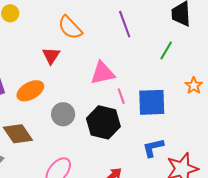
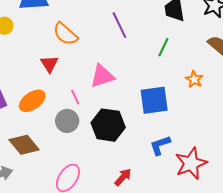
pink line: (121, 96) -> (75, 97), moved

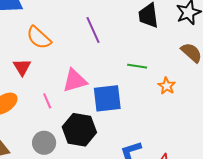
green line: (163, 47) -> (137, 66), moved, turned 72
blue square: (154, 100) -> (107, 98), moved
gray circle: (67, 121) -> (44, 143), moved

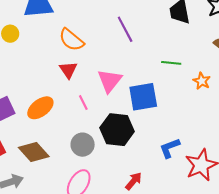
red triangle: (22, 67) -> (68, 70), moved
pink triangle: (75, 81) -> (110, 81), turned -32

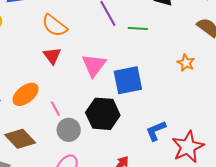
green line: (171, 63) -> (138, 29), moved
pink line: (83, 103) -> (55, 109), moved

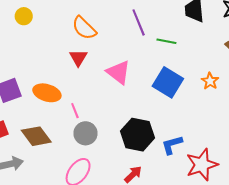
pink triangle: (94, 65) -> (118, 72), turned -36
blue square: (128, 80) -> (168, 82), moved, turned 36
orange ellipse: (25, 94) -> (47, 93), turned 48
black hexagon: (103, 114) -> (138, 135), moved

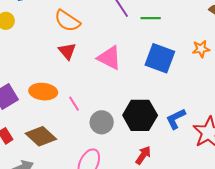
orange star: (210, 81) -> (201, 49), turned -30
gray circle: (85, 133) -> (102, 122), moved

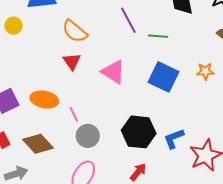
gray circle: (102, 122) -> (88, 136), moved

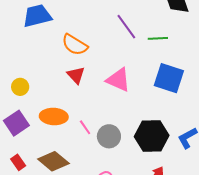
yellow circle: (13, 26) -> (20, 87), moved
gray circle: (88, 136) -> (109, 136), moved

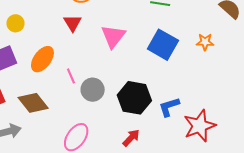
pink triangle: (118, 80) -> (113, 36), turned 32
orange ellipse: (54, 116) -> (42, 59), turned -68

